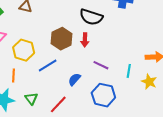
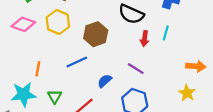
red arrow: (85, 40) -> (145, 39), moved
yellow hexagon: (24, 50) -> (58, 22), moved
cyan line: (129, 71) -> (166, 33), moved

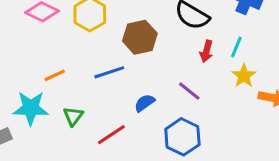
orange line: (38, 69) -> (55, 75), turned 48
yellow star: (187, 93) -> (244, 76), moved

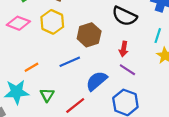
red arrow: (206, 51) -> (124, 49), moved
blue semicircle: (145, 103) -> (97, 81), size x1.5

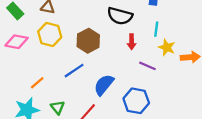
red arrow: (124, 49) -> (132, 42), moved
purple line: (127, 70) -> (147, 66), moved

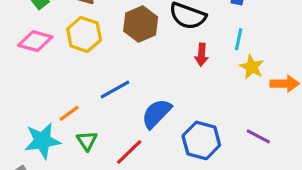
brown hexagon: (88, 41) -> (141, 24), moved
purple line: (147, 66) -> (258, 136), moved
orange line: (37, 83) -> (69, 113), moved

